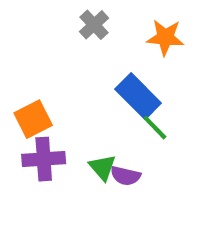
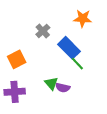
gray cross: (94, 25) -> (43, 31), moved
purple cross: (44, 159) -> (15, 92), moved

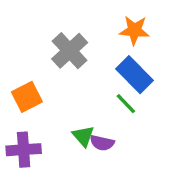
gray cross: (43, 31) -> (70, 51), size x1.5
blue rectangle: (69, 48) -> (134, 75), moved

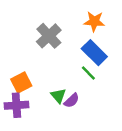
orange square: (27, 97) -> (21, 83), moved
purple semicircle: (102, 143) -> (72, 101), turned -56

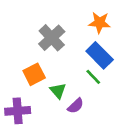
orange square: (21, 83) -> (34, 74), moved
green triangle: (58, 96) -> (58, 91), moved

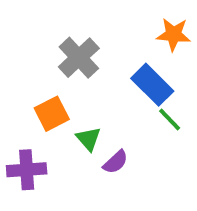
orange star: (100, 23) -> (174, 34), moved
green line: (93, 77) -> (170, 119), moved

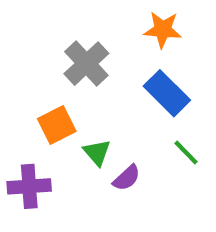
orange star: (174, 34) -> (163, 30), moved
green line: (170, 119) -> (186, 153), moved

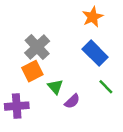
orange star: (163, 30) -> (93, 17), turned -30
gray cross: (86, 64) -> (37, 47), moved

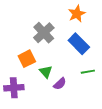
gray cross: (37, 47) -> (44, 33), moved
green line: (106, 87) -> (88, 72), turned -56

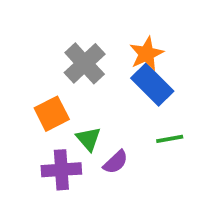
orange star: (77, 14) -> (146, 54), moved
purple cross: (14, 88) -> (61, 170), moved

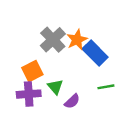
orange star: (146, 54) -> (77, 40), moved
purple cross: (61, 170) -> (29, 94), moved

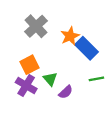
gray cross: (53, 40) -> (36, 26), moved
purple cross: (29, 94) -> (26, 86), turned 35

